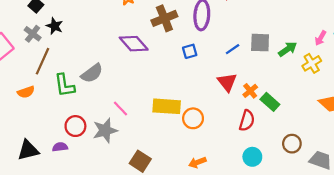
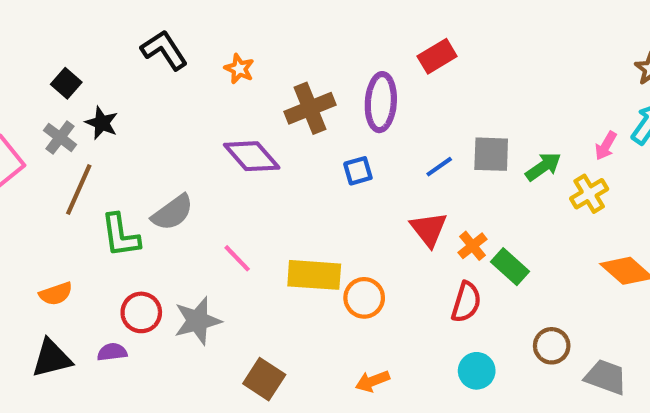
orange semicircle: (26, 92) -> (56, 294), moved
pink line: (120, 108) -> (237, 258), moved

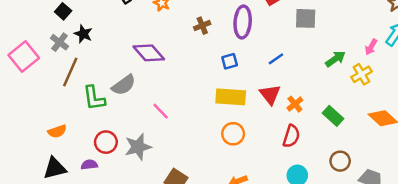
brown cross: (310, 108) -> (202, 26), size x0.6
gray square: (491, 154) -> (306, 18), moved
purple diamond: (252, 156) -> (149, 53), moved
green rectangle: (510, 267) -> (333, 116), moved
yellow rectangle: (314, 275) -> (231, 97), moved

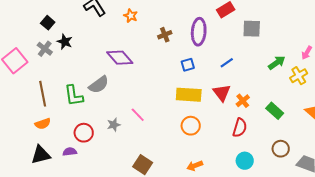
brown line: (70, 72) -> (43, 94), moved, turned -35
pink line: (161, 111) -> (138, 115), moved
gray star: (138, 147) -> (114, 125), moved, size x0.6

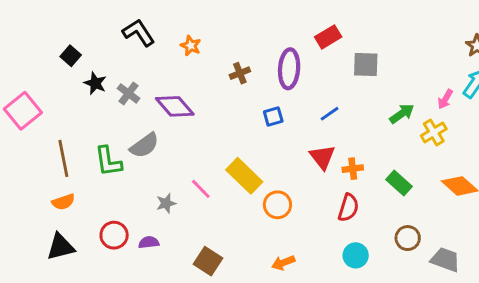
gray cross: (45, 49) -> (128, 93), moved
yellow rectangle: (189, 95) -> (244, 176), moved, turned 40
orange cross: (243, 101) -> (353, 169), turned 32
red circle: (84, 133) -> (114, 235), moved
purple semicircle: (70, 152) -> (149, 242), moved

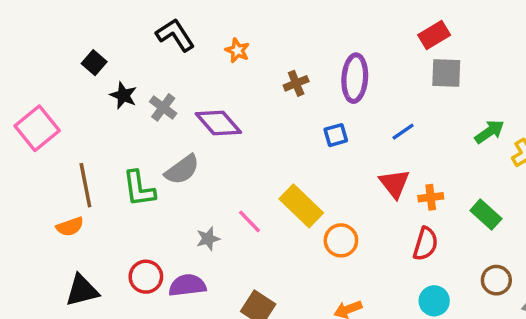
red rectangle: (328, 37) -> (434, 35), moved
orange semicircle: (63, 202) -> (70, 227), moved
purple semicircle: (149, 242) -> (187, 285), size x1.5

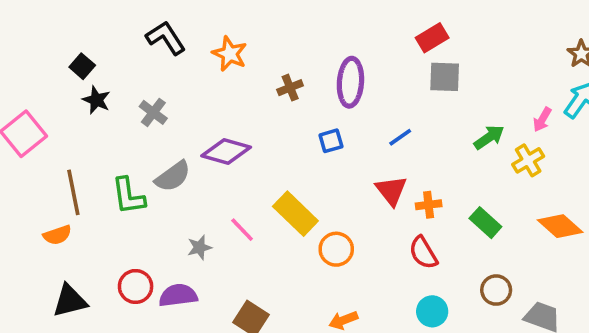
orange star: (237, 51) -> (230, 54), size x1.4
black star: (123, 95) -> (96, 100), moved
purple diamond: (218, 123) -> (226, 151), moved, turned -33
red semicircle: (426, 244) -> (423, 253), turned 132

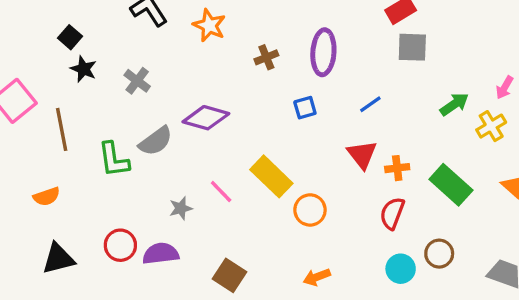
brown line: (73, 192) -> (62, 129), moved
green rectangle: (485, 223) -> (451, 185), size x1.4
red semicircle: (423, 253) -> (392, 213), turned 52
brown circle: (496, 290) -> (439, 254), moved

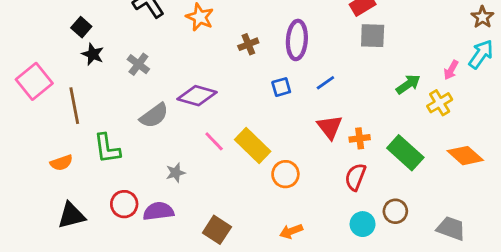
blue line: (370, 104) -> (325, 83), moved
green L-shape: (114, 160) -> (107, 148), moved
pink line: (221, 192) -> (214, 141), moved

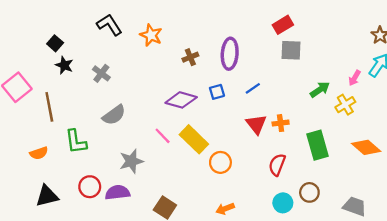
purple diamond: (197, 96) -> (181, 100), moved
orange cross: (360, 138) -> (281, 123), moved
green rectangle: (405, 153) -> (318, 145), turned 32
gray star: (176, 173) -> (131, 161), size x1.5

